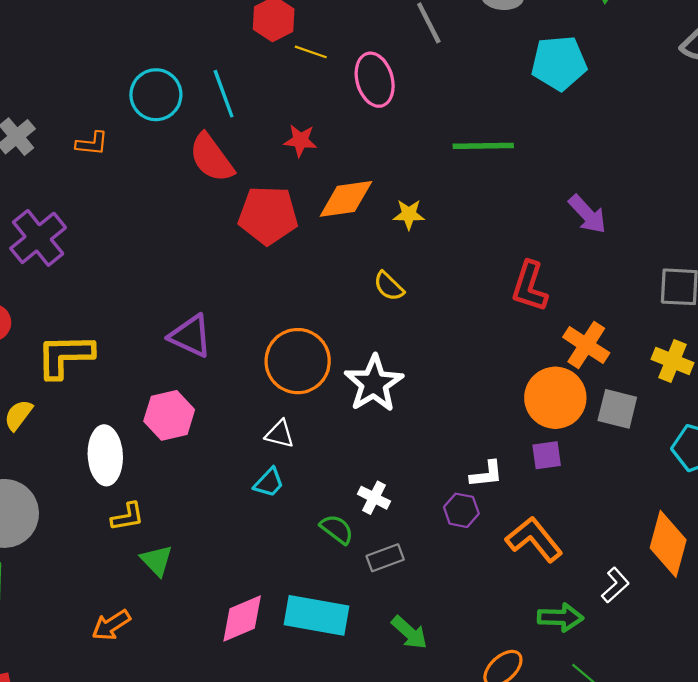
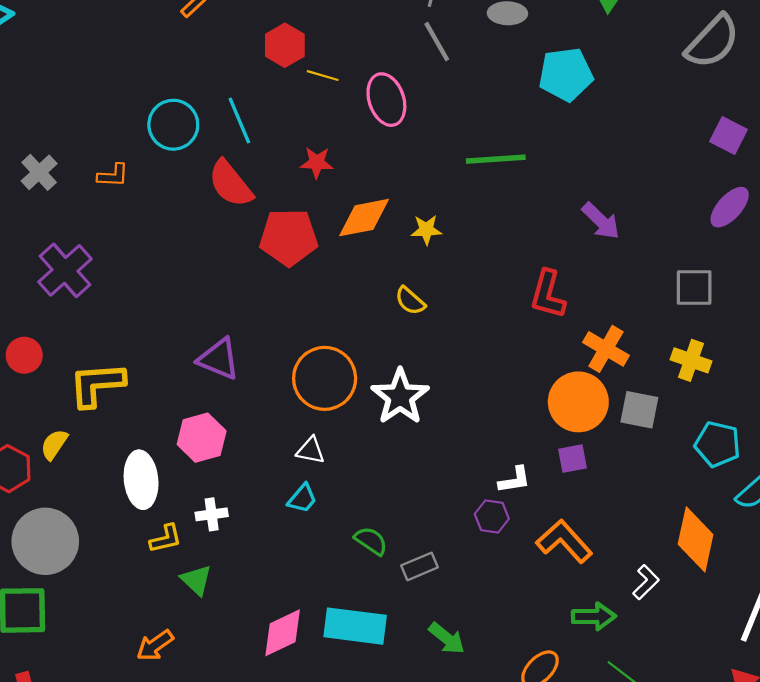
white cross: (374, 498) -> (212, 514), moved, turned -32

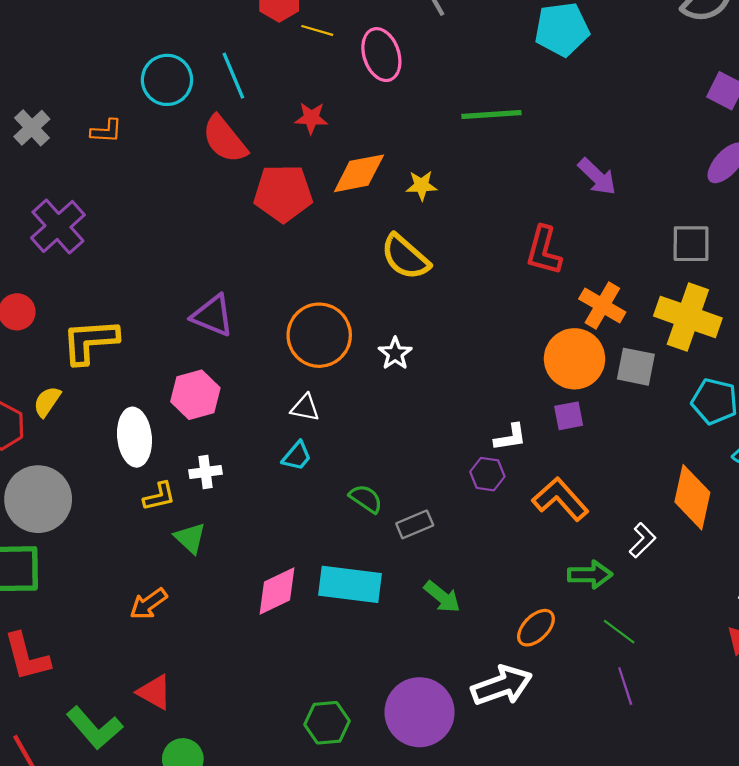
yellow semicircle: (410, 301) -> (405, 257), size x1.6
yellow cross: (691, 360) -> (688, 317), size x1.6
white star: (400, 397) -> (395, 354), size x0.6

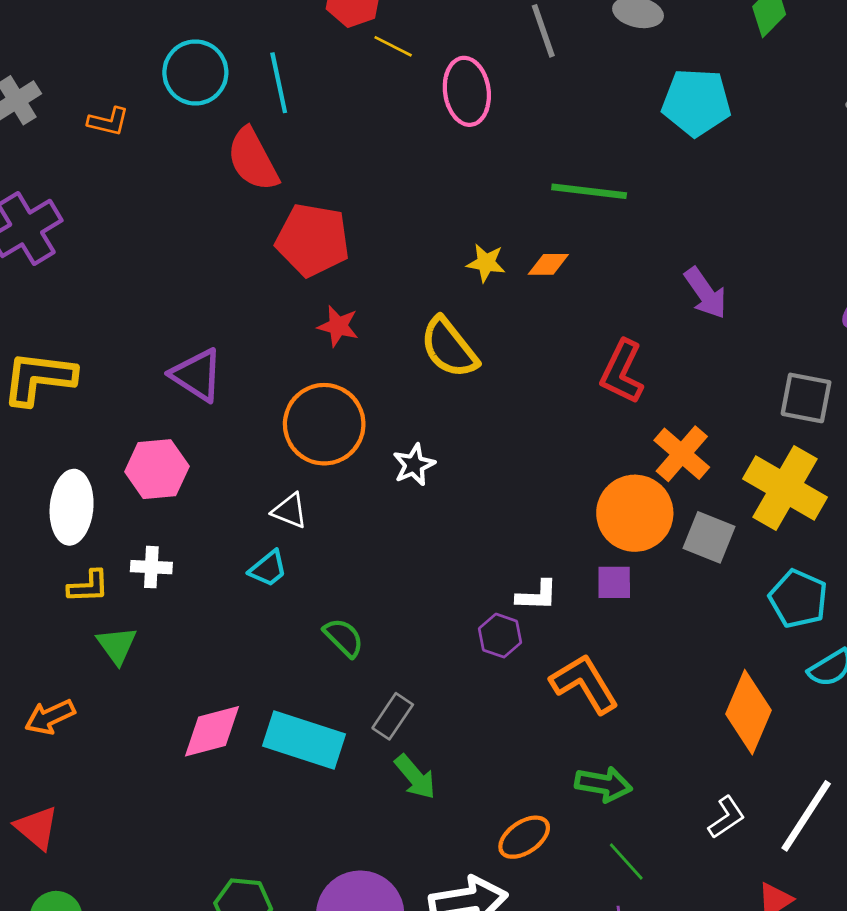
red star: (311, 118) -> (338, 326), moved
orange diamond: (359, 173) -> (548, 264), moved, size x0.6
gray rectangle: (415, 524) -> (393, 716), moved, turned -44
white L-shape: (642, 540) -> (726, 817), moved

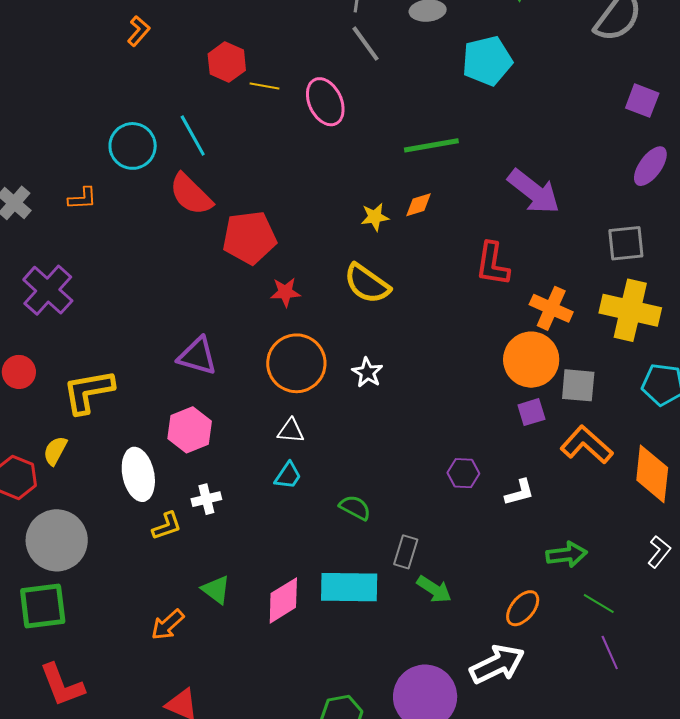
purple arrow: (705, 293) -> (534, 192), size x1.4
gray square: (709, 537) -> (578, 385), moved
white L-shape: (537, 595) -> (520, 492), moved
green triangle: (117, 645) -> (216, 590), moved
orange L-shape: (584, 684) -> (587, 445), moved

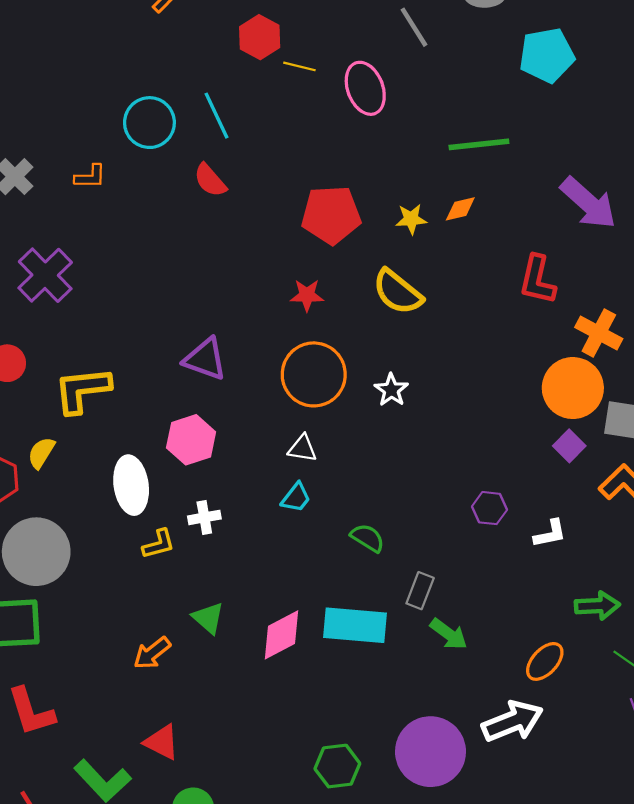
red semicircle: (191, 194) -> (210, 180), size x0.7
red pentagon: (249, 238) -> (331, 215), moved
purple square: (531, 412) -> (569, 446), turned -32

